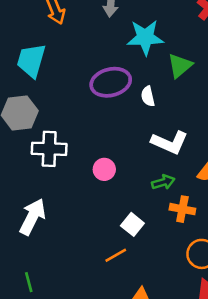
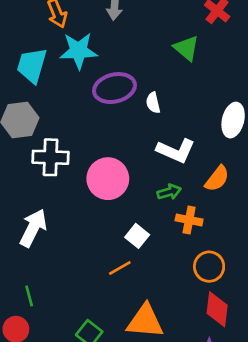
cyan star: (145, 37) -> (78, 51), moved
green triangle: (180, 66) -> (186, 48), moved, turned -40
pink circle: (104, 169) -> (108, 179), size x1.8

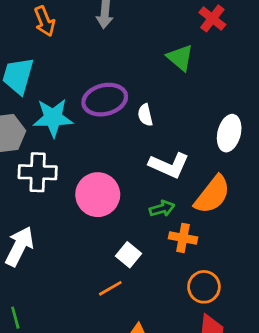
cyan star: (78, 51) -> (53, 118), moved
orange semicircle: (217, 179) -> (212, 195), size x1.4

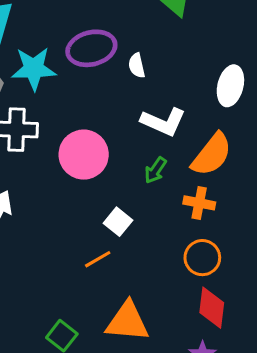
green arrow: (162, 209) -> (155, 170), turned 140
orange cross: (183, 238) -> (199, 203), moved

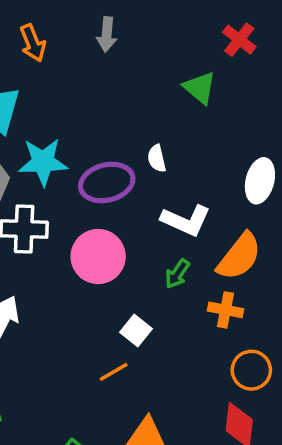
purple ellipse: (91, 48) -> (107, 182), moved
orange circle: (202, 258) -> (251, 370), moved

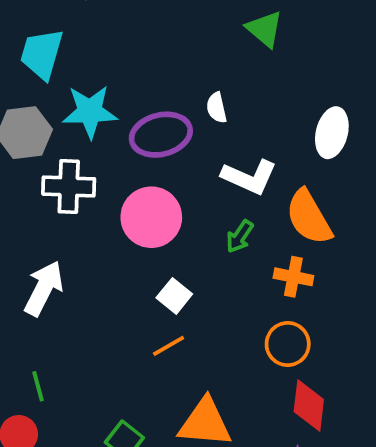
orange semicircle: (239, 257) -> (309, 217), turned 112
white square: (136, 331) -> (174, 296), moved
orange circle: (251, 370) -> (288, 344), moved

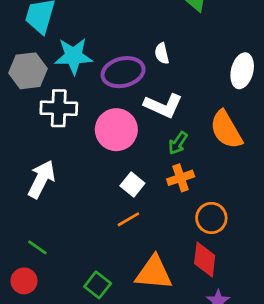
white L-shape: (249, 177) -> (163, 106), moved
orange cross: (293, 277) -> (181, 178), moved, turned -30
green line: (38, 386) -> (37, 247), turned -40
red diamond: (309, 405) -> (205, 259), moved

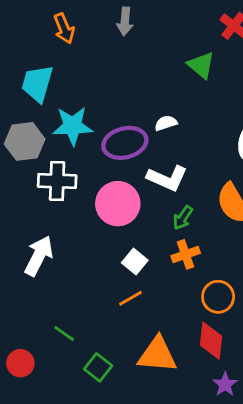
white semicircle: (162, 53) -> (166, 123), turned 85
green line: (37, 247) -> (64, 334), moved

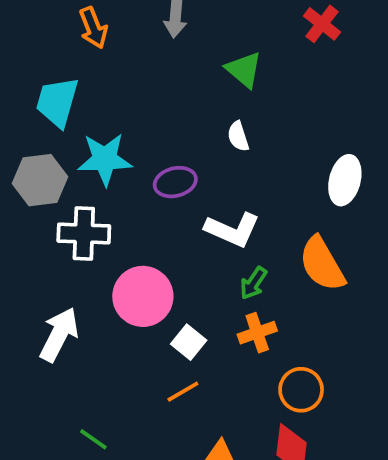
green triangle: (201, 65) -> (244, 70), moved
white semicircle: (166, 123) -> (238, 136), moved, turned -90
purple ellipse: (125, 143) -> (175, 182), size x0.7
pink circle: (118, 204) -> (143, 296), moved

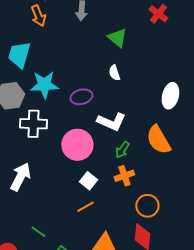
pink circle: (143, 296) -> (77, 145), moved

